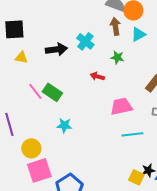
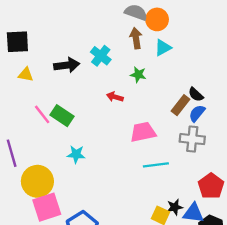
yellow circle: (31, 148) -> (37, 181), size x1.4

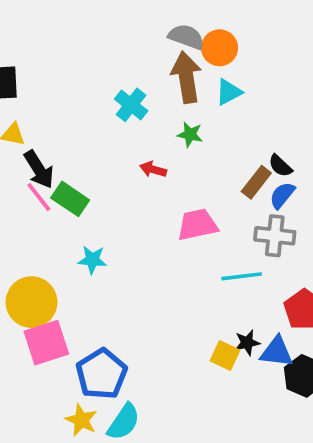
brown arrow: (136, 38) -> (186, 77), size x1.5
black arrow: (67, 65) -> (39, 169), moved, turned 65
cyan line: (156, 165) -> (242, 276), moved

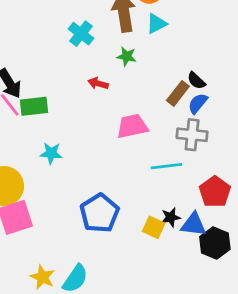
green rectangle: (70, 199) -> (34, 106), turned -40
blue pentagon: (102, 374) -> (99, 213), moved

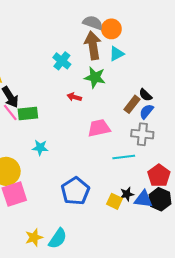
green star: (127, 56) -> (95, 77), size x1.5
black hexagon: (215, 243) -> (160, 199), moved
yellow star: (43, 277) -> (34, 237), turned 30

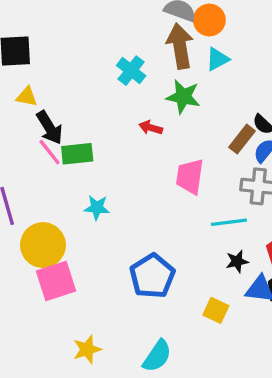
pink trapezoid: (99, 128) -> (190, 177), turned -70
black star: (127, 194) -> (237, 261), moved
yellow square: (114, 201) -> (216, 310), moved
cyan semicircle: (58, 238) -> (157, 356), moved

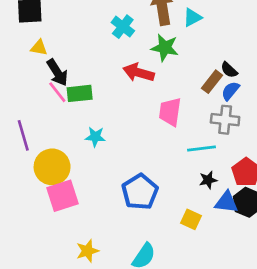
red arrow: (151, 128) -> (139, 72), size x1.6

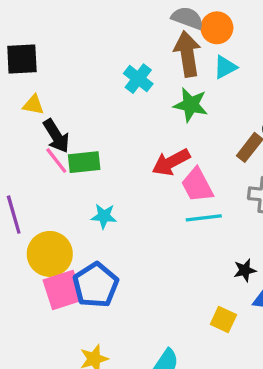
red arrow: (139, 72) -> (171, 162), moved, turned -44
pink trapezoid: (170, 112) -> (197, 185), turned -36
cyan line: (202, 149) -> (204, 218), moved
blue pentagon: (140, 192) -> (96, 285), moved

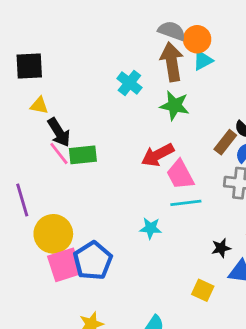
cyan triangle: (225, 67) -> (203, 60), moved
cyan star: (104, 216) -> (151, 228), moved

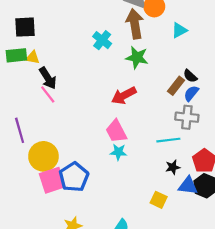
cyan triangle: (203, 60) -> (179, 30), moved
green rectangle: (83, 155) -> (16, 55), moved
pink trapezoid: (180, 175) -> (116, 131), moved
cyan line: (186, 203) -> (168, 140), moved

